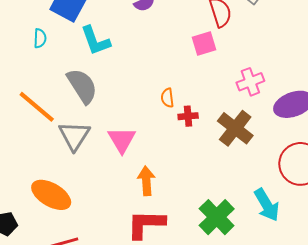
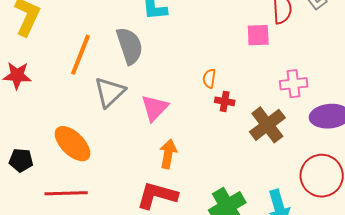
orange line: (37, 107) -> (80, 55), turned 57

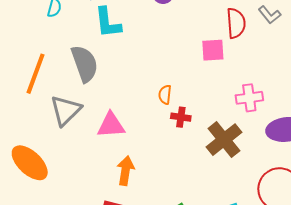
pink triangle: (155, 108) -> (111, 125), turned 44

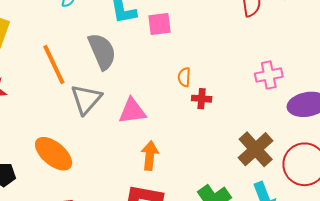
pink square: (213, 50) -> (160, 24), moved
orange line: (36, 74) -> (54, 64), turned -42
brown cross: (224, 140) -> (256, 149), moved

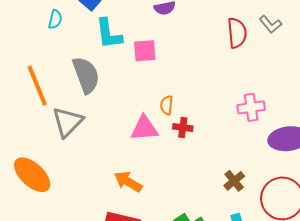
pink triangle: (132, 111) -> (144, 128), moved
brown cross: (256, 149) -> (234, 181), size x0.6
orange arrow: (150, 156) -> (128, 182), turned -68

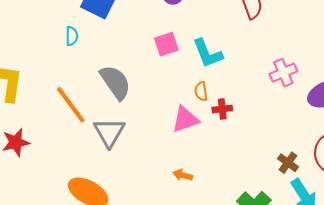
cyan L-shape: (109, 34) -> (208, 53), moved
brown cross: (234, 181) -> (288, 163), moved
orange arrow: (128, 182) -> (183, 175), size x0.7

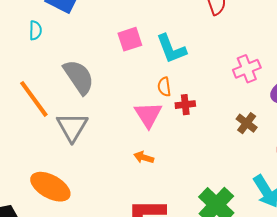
pink triangle: (185, 119) -> (148, 115), turned -44
brown cross: (288, 163) -> (247, 123), moved
orange arrow: (183, 175) -> (144, 157), moved

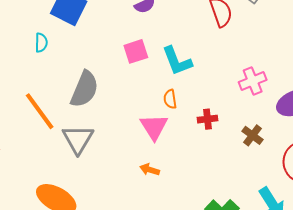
gray semicircle: (79, 77) -> (85, 89), turned 57
red cross: (185, 105) -> (207, 119), moved

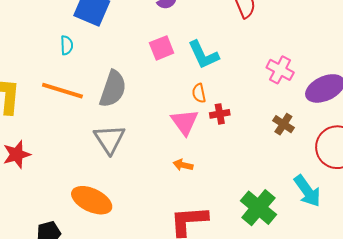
pink cross: (253, 81) -> (280, 70), turned -36
orange line: (40, 111) -> (62, 91), moved, turned -33
red cross: (207, 119) -> (220, 114), moved

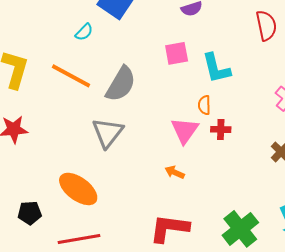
cyan semicircle: (67, 45) -> (84, 32), turned 36

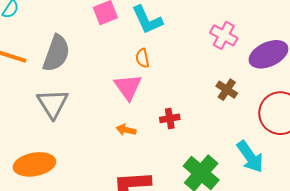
red cross: (221, 129) -> (170, 118), moved
orange ellipse: (78, 189) -> (34, 164), turned -36

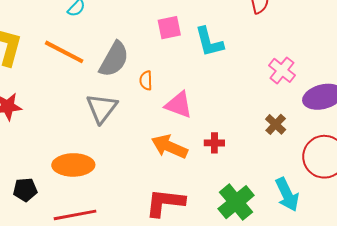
orange semicircle: (142, 58) -> (146, 80), moved
pink triangle: (128, 87) -> (179, 105), turned -44
orange arrow: (126, 130) -> (169, 147), size x1.8

